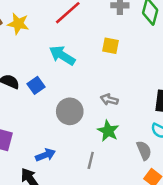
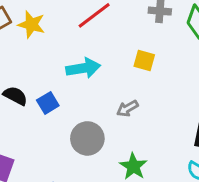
cyan arrow: (62, 55) -> (83, 68), turned 135
gray arrow: (109, 100) -> (127, 108), moved, turned -49

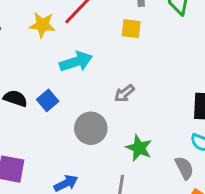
yellow star: (31, 24) -> (42, 25), moved
yellow square: (144, 61) -> (131, 29), moved

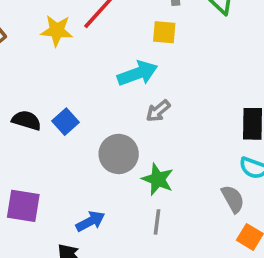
cyan arrow: (76, 62) -> (137, 73), moved
green star: (139, 148) -> (158, 179), moved

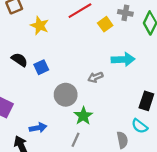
yellow star: (57, 31) -> (40, 26), moved
yellow square: (164, 32) -> (105, 24), moved, turned 32
cyan arrow: (137, 73) -> (123, 59), moved

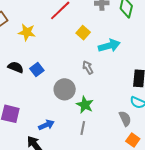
yellow square: (105, 24) -> (83, 33), moved
gray arrow: (95, 77) -> (88, 67), turned 96

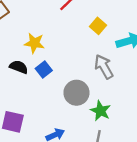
yellow star: (27, 32) -> (34, 43), moved
gray arrow: (88, 67) -> (104, 67), size x1.5

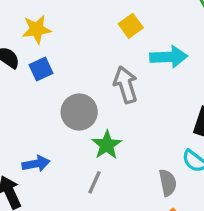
yellow star: (34, 43) -> (37, 29), turned -30

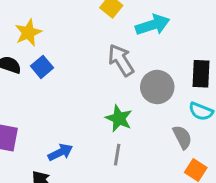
gray circle: (79, 112) -> (157, 87), moved

